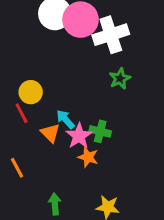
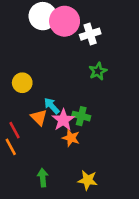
white cross: (111, 35) -> (90, 34), size x0.7
red line: (22, 113) -> (15, 130), moved

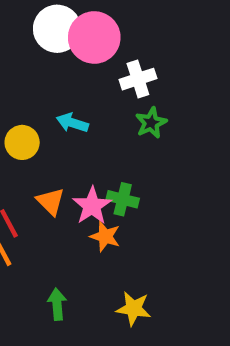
white cross: (90, 34) -> (138, 79), moved
cyan arrow: (52, 106) -> (72, 123), moved, turned -30

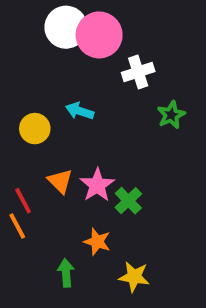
green star: (151, 123) -> (171, 115), moved
green cross: (123, 199) -> (128, 201), moved, turned 32
orange star: (105, 236) -> (97, 242), moved

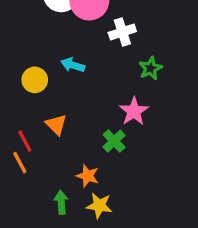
pink star: (97, 185) -> (134, 111), moved
yellow star: (134, 277) -> (99, 206), moved

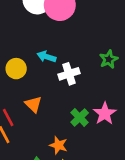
white cross: (122, 32) -> (69, 74), moved
pink star: (134, 111) -> (105, 114), moved

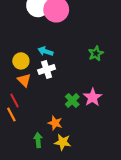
white cross: (69, 74) -> (47, 70), moved
orange triangle: (33, 104) -> (24, 80), moved

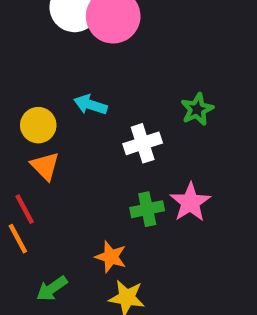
white cross: (47, 70) -> (143, 143), moved
green cross: (72, 101) -> (147, 209), turned 32
green arrow: (38, 140) -> (52, 289), moved, turned -120

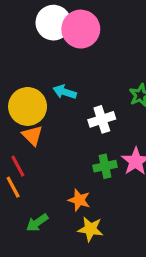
yellow circle: (38, 125) -> (28, 106), size x1.5

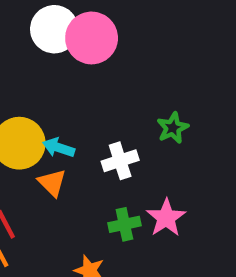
cyan arrow: (65, 92) -> (59, 148), moved
orange triangle: (32, 136) -> (52, 183), moved

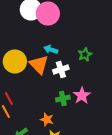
cyan arrow: (59, 148) -> (51, 50), moved
orange triangle: (52, 183) -> (39, 64), moved, size x1.5

